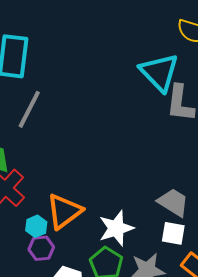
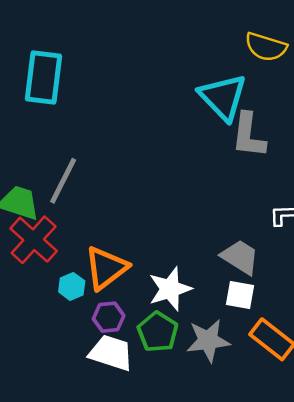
gray line: (29, 109) -> (63, 181), moved
purple hexagon: (41, 248) -> (109, 317), moved

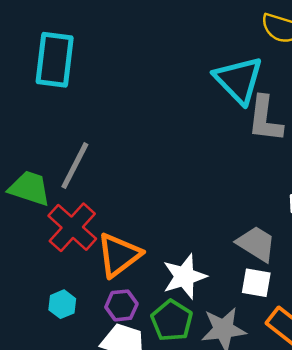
red cross: (34, 240) -> (72, 227), moved
cyan hexagon: (72, 286) -> (62, 304), moved

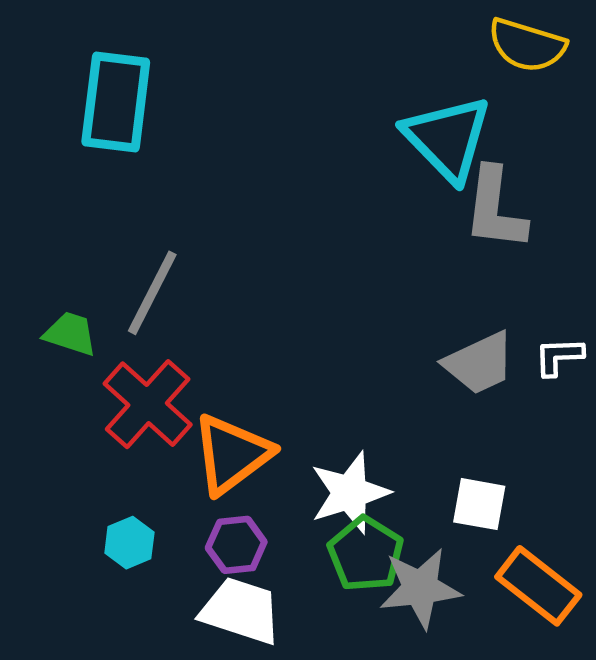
green trapezoid: (29, 188) -> (70, 334), size x0.7
gray trapezoid: (256, 244) -> (479, 363), moved, turned 123
green pentagon: (172, 321) -> (366, 554), moved

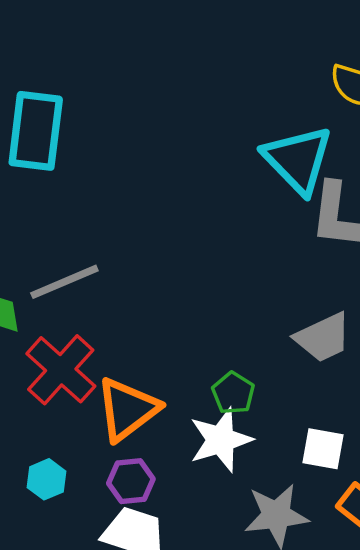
gray line: (152, 293) -> (64, 282), turned 40
green pentagon: (366, 554) -> (233, 393), moved, size x0.7

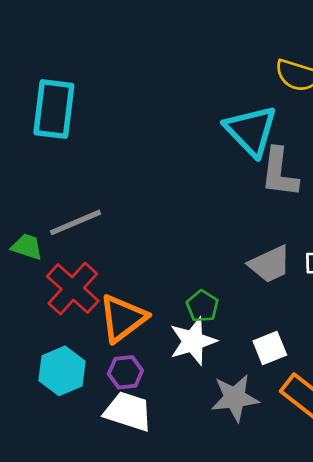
white square: (323, 449) -> (270, 348), turned -32
cyan hexagon: (46, 479) -> (62, 371), size x1.6

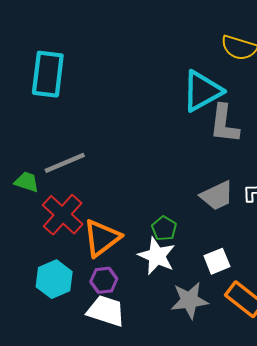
cyan triangle: (251, 131) -> (202, 91), turned 45
white star: (193, 341) -> (157, 256), turned -30

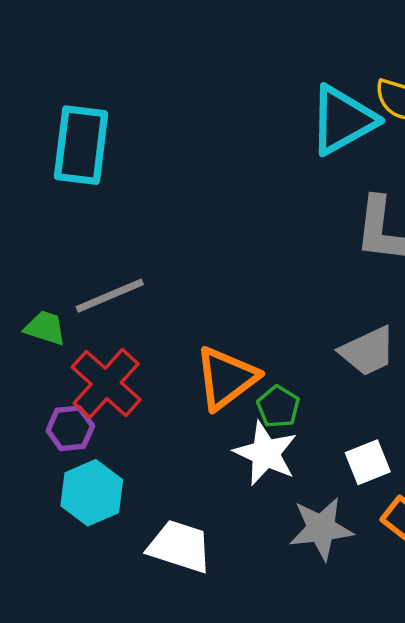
cyan triangle: (202, 91) -> (343, 120), moved
orange triangle: (102, 238) -> (226, 378), moved
purple hexagon: (104, 280) -> (70, 428), moved

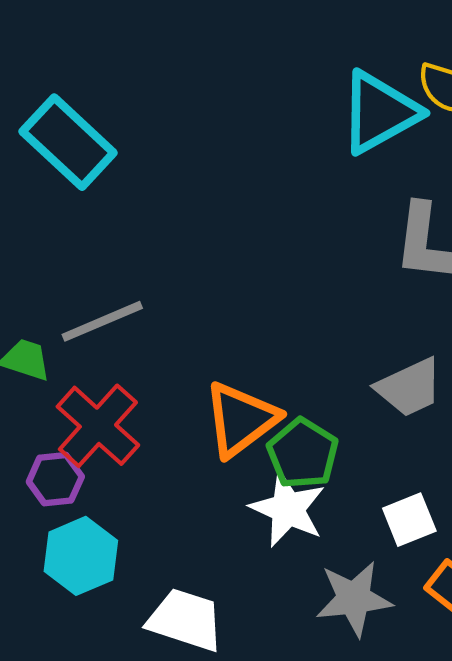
cyan rectangle: (81, 145) -> (68, 142), turned -54
green pentagon: (278, 407) -> (303, 454), size x1.4

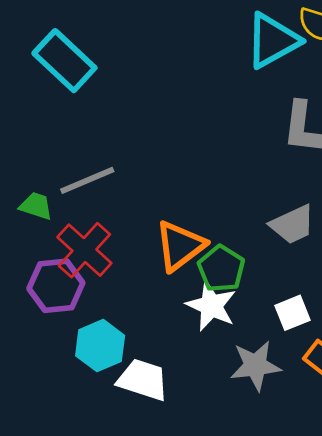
purple hexagon: (55, 479) -> (56, 286), size x1.5
cyan hexagon: (81, 556) -> (100, 346), moved

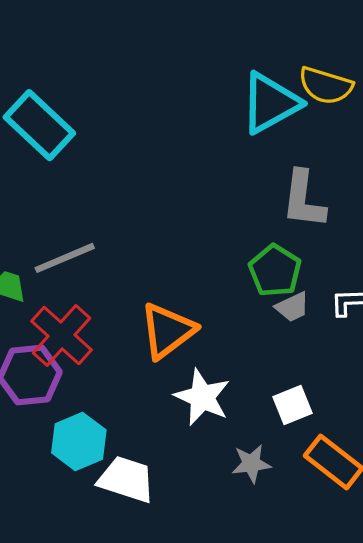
gray trapezoid: (293, 224) -> (292, 307), size x0.7
green pentagon: (221, 269) -> (275, 271), moved
gray star: (255, 366) -> (251, 464), size x0.7

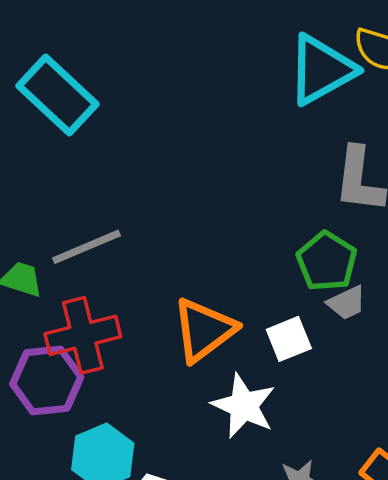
red cross: (62, 335) -> (83, 335), turned 34
white square: (292, 405) -> (289, 339), moved

